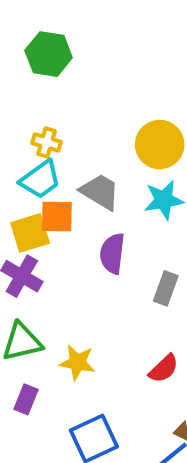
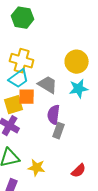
yellow cross: (47, 142) -> (22, 61), size x1.6
gray rectangle: (166, 288) -> (59, 131), moved

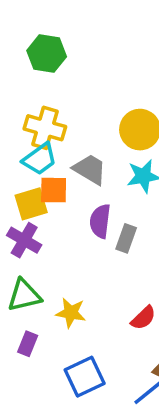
gray rectangle: (59, 131) -> (126, 238), moved

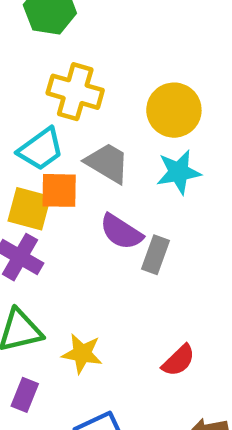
yellow cross: (45, 128) -> (75, 92), moved
yellow square: (31, 204) -> (29, 209), turned 32
purple semicircle: (100, 221) -> (121, 232), turned -64

